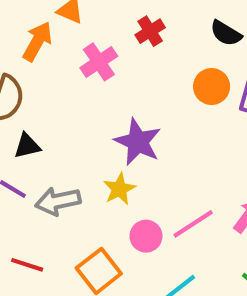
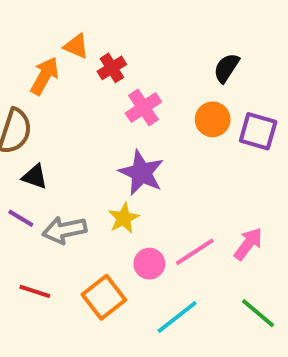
red cross: (150, 31) -> (112, 68), moved
black semicircle: (226, 33) -> (226, 68), turned 92
pink cross: (99, 62) -> (143, 107), moved
black triangle: (27, 146) -> (35, 177), turned 32

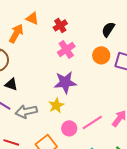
red cross: (112, 68) -> (60, 25), moved
purple star: (141, 173) -> (65, 82), turned -30

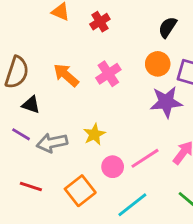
orange arrow: (16, 33) -> (66, 75), moved, turned -78
pink cross: (66, 49) -> (108, 74), moved
purple star: (65, 82) -> (166, 102), moved

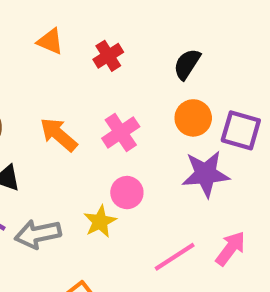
black semicircle: (168, 27) -> (187, 64), moved
pink circle: (113, 167) -> (127, 193), moved

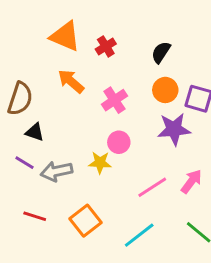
orange triangle: (50, 41) -> (65, 36), size x1.6
orange arrow: (59, 135) -> (71, 81), moved
yellow star: (100, 222) -> (100, 163), turned 30

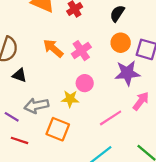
orange arrow: (71, 81) -> (53, 48), moved
purple line: (24, 163) -> (12, 117), moved
pink arrow: (191, 181) -> (141, 101), moved
orange square: (85, 221) -> (58, 129), moved, turned -30

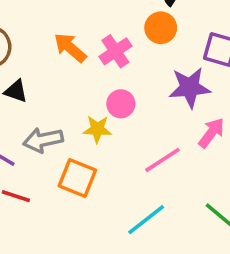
orange circle: (121, 43) -> (161, 28), moved

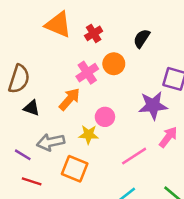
orange circle: (161, 28) -> (114, 64), moved
orange arrow: (70, 48) -> (70, 99), moved, turned 90
pink cross: (115, 51) -> (87, 73), moved

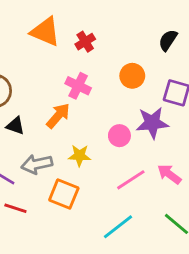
black semicircle: (142, 38) -> (168, 40), moved
orange circle: (114, 64) -> (132, 76), moved
pink cross: (87, 73) -> (78, 86), turned -30
pink circle: (105, 117) -> (119, 136), moved
pink arrow: (168, 137) -> (169, 174), moved, turned -90

